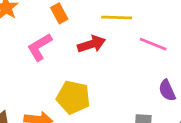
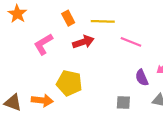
orange rectangle: (59, 13) -> (68, 18), moved

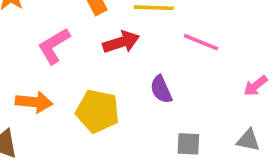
purple semicircle: (142, 78) -> (161, 89), moved
orange arrow: (42, 100) -> (34, 102), moved

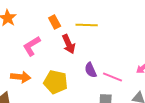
red arrow: (121, 42) -> (69, 44), turned 84
pink line: (201, 42) -> (113, 77), moved

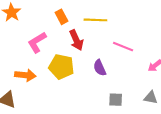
pink line: (113, 77) -> (123, 47), moved
yellow pentagon: (56, 82) -> (61, 67), moved

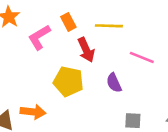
pink L-shape: (37, 42) -> (39, 37), moved
orange arrow: (25, 75) -> (33, 112), moved

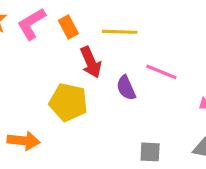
pink L-shape: (39, 37) -> (31, 24), moved
purple semicircle: (114, 83) -> (126, 88), moved

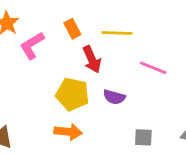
pink L-shape: (31, 24) -> (32, 45), moved
purple semicircle: (126, 88) -> (114, 97), moved, turned -50
orange arrow: (23, 141) -> (68, 132), moved

